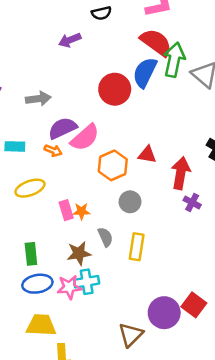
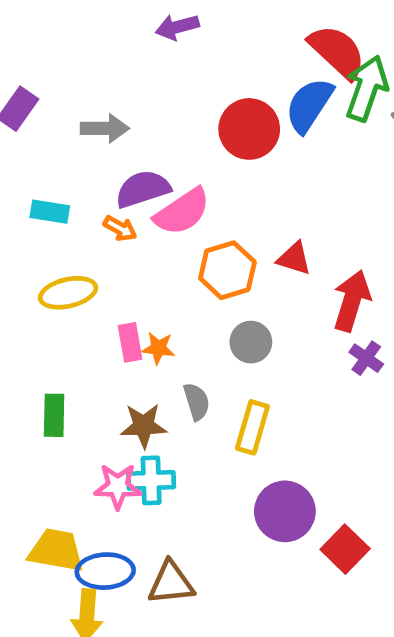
blue ellipse: (37, 284) -> (105, 571), moved
purple circle: (164, 313) -> (285, 511), moved
brown triangle: (131, 335) -> (171, 583), moved, turned 32

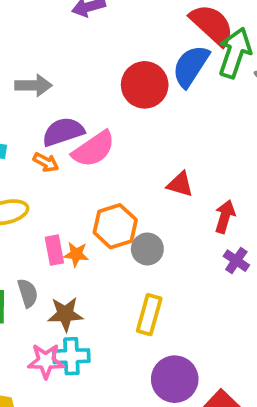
orange hexagon: (227, 270) -> (115, 226), moved
red arrow: (352, 301) -> (225, 217), size x0.7
gray semicircle: (197, 402) -> (28, 293), moved

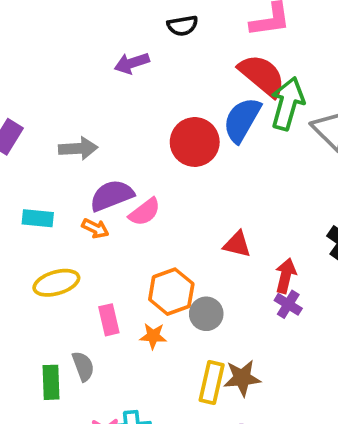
pink semicircle: (94, 149) -> (145, 212), size x0.7
orange star: (76, 254) -> (153, 336), moved
purple cross: (236, 261) -> (288, 304), moved
brown star: (65, 314) -> (242, 378), moved

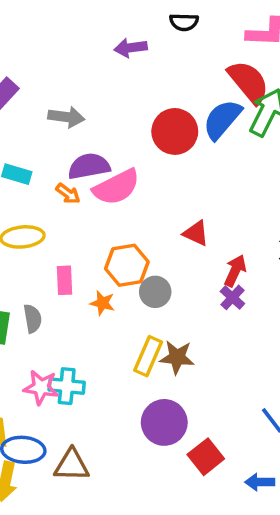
pink semicircle: (145, 212) -> (116, 187), size x1.5

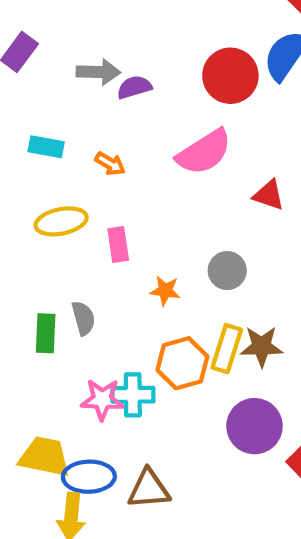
purple semicircle: (89, 166) -> (134, 87), moved, size x0.7
pink semicircle: (116, 187) -> (204, 152), moved
orange hexagon: (127, 265) -> (182, 363), moved
pink rectangle: (64, 280) -> (118, 244), moved

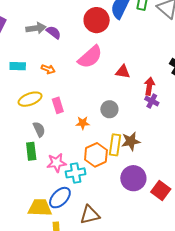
purple semicircle: (134, 87) -> (54, 32), turned 63
gray semicircle: (83, 318) -> (39, 129), moved
pink star: (102, 399) -> (57, 163), moved
blue ellipse: (89, 477) -> (60, 198), moved, turned -35

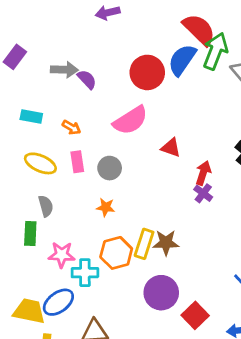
yellow ellipse: (30, 99) -> (40, 163), turned 35
pink rectangle: (58, 105) -> (77, 162), moved
gray circle: (109, 109) -> (110, 168), moved

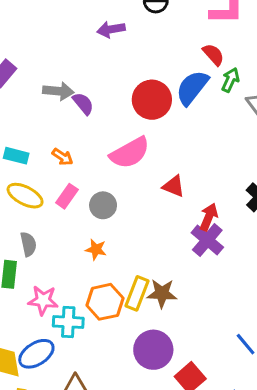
red semicircle: (199, 30) -> (213, 55), size x0.6
green arrow: (215, 51) -> (230, 80), size x0.6
cyan rectangle: (31, 117) -> (16, 156), moved
pink rectangle: (77, 162) -> (67, 196), turned 40
purple cross: (203, 193) -> (207, 240), size x1.5

